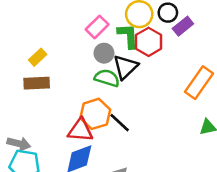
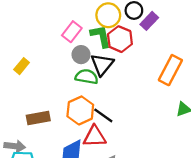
brown rectangle: (37, 83) -> (38, 118), moved
red triangle: (80, 130) -> (95, 136), moved

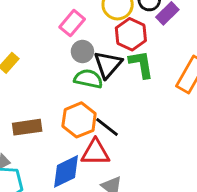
green L-shape: (101, 36) -> (141, 64), moved

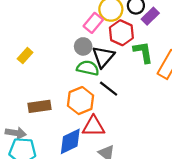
pink rectangle: (72, 23) -> (93, 23), moved
green L-shape: (141, 64) -> (143, 52), moved
black line: (107, 127) -> (109, 89), moved

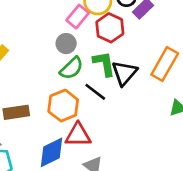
green L-shape: (143, 52) -> (104, 64), moved
black triangle: (103, 57) -> (124, 73), moved
green semicircle: (88, 68) -> (71, 68), turned 125

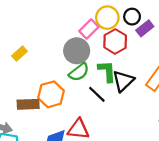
gray circle: (66, 44) -> (77, 51), size x1.5
orange hexagon: (63, 106) -> (51, 94), moved

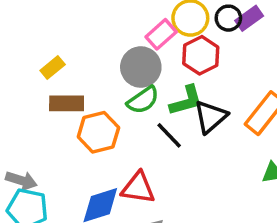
purple rectangle: (145, 28) -> (249, 18), moved
green L-shape: (107, 71) -> (186, 101), turned 75
brown rectangle: (28, 104) -> (67, 103), moved

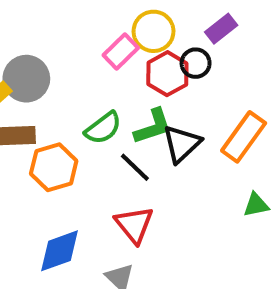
black circle: (228, 18) -> (196, 63), moved
gray circle: (141, 67) -> (26, 79), moved
red triangle: (138, 188) -> (134, 225), moved, turned 45

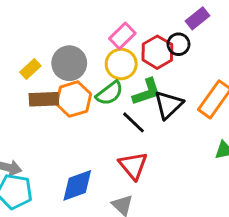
yellow circle: (154, 31) -> (121, 64), moved
gray circle: (26, 79) -> (69, 63), moved
orange hexagon: (54, 167) -> (74, 99), moved

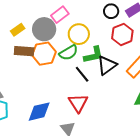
pink rectangle: (122, 36) -> (60, 15), moved
black circle: (178, 44) -> (111, 11), moved
red hexagon: (157, 52) -> (122, 34), moved

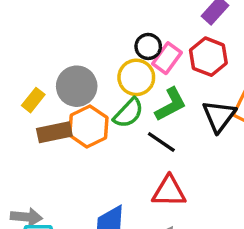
black circle: (111, 11) -> (148, 46), moved
pink rectangle: (60, 15) -> (167, 58), moved
black triangle: (107, 65) -> (219, 116), moved
red triangle: (78, 103) -> (169, 191), turned -40

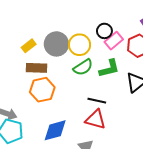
yellow circle: (136, 77) -> (80, 45), moved
orange hexagon: (88, 126) -> (42, 90), moved
black line: (161, 142) -> (97, 101), moved, turned -36

